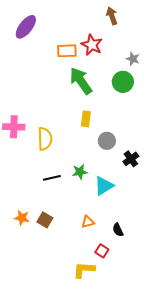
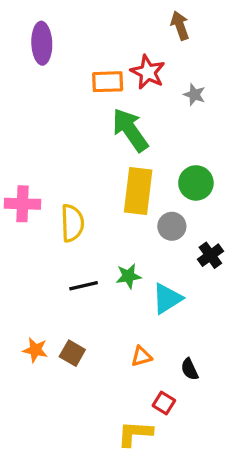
purple ellipse: (26, 27) -> (42, 43), turned -40
gray star: (133, 59) -> (194, 95), moved
green circle: (123, 82) -> (196, 183), moved
yellow rectangle: (86, 119) -> (138, 191), size x1.8

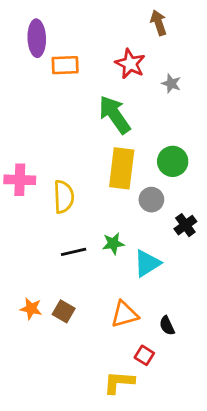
orange rectangle: (108, 82) -> (65, 65), moved
orange triangle: (141, 356) -> (125, 314), size x1.5

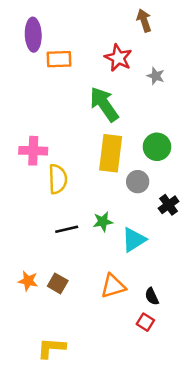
pink cross: (20, 180) -> (33, 151), moved
red square: (144, 355) -> (145, 322), moved
yellow L-shape: (119, 382) -> (51, 348), moved

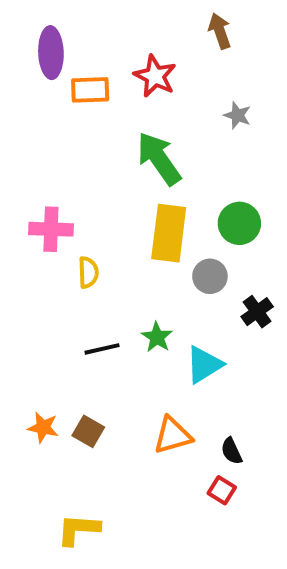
red star: (118, 58) -> (155, 76), moved
yellow semicircle: (58, 179) -> (88, 272), size x0.7
green star: (103, 222) -> (157, 337), turned -30

